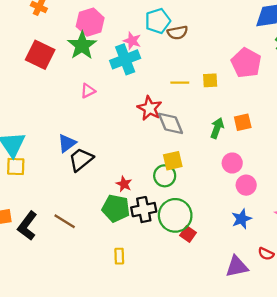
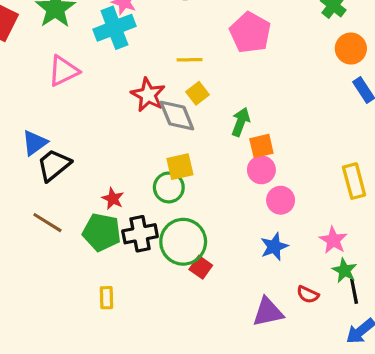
pink pentagon: (246, 63) -> (250, 33), moved
yellow square: (210, 80) -> (198, 93), moved, turned -35
pink triangle: (88, 91) -> (63, 71), size x1.5
orange square: (243, 122) -> (261, 146), moved
brown line: (65, 221) -> (47, 223), moved

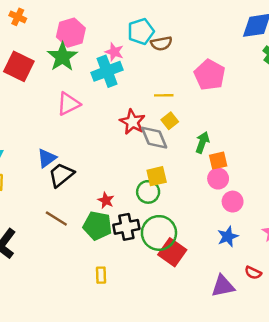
red square: (201, 267) -> (172, 252), size x1.6

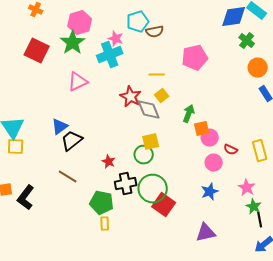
pink pentagon: (210, 75) -> (195, 58), turned 30
pink circle: (218, 179) -> (210, 138), moved
green pentagon: (97, 226) -> (102, 203), moved
red semicircle: (253, 273) -> (231, 150), moved

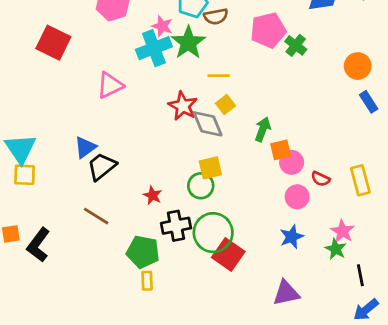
green cross: (247, 41) -> (296, 45), moved
green star: (73, 43) -> (188, 43), moved
pink pentagon: (195, 58) -> (268, 30), moved
green star: (254, 207) -> (336, 249), moved

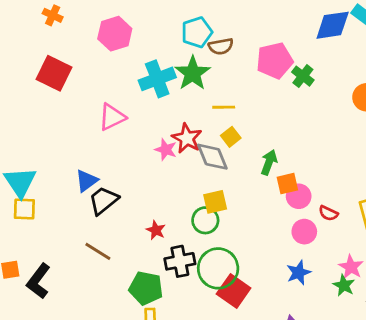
pink star: (162, 26) -> (166, 150), moved

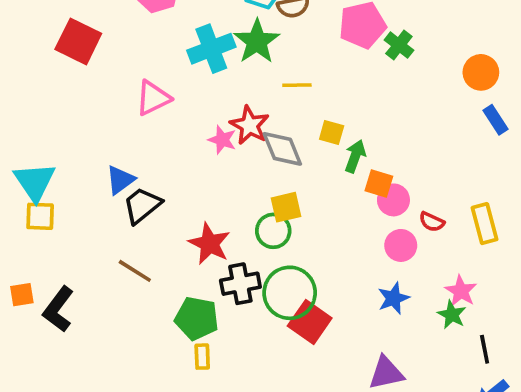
yellow square: (231, 137) -> (332, 133), moved, turned -36
orange square: (287, 184) -> (379, 184), turned 30
red star: (156, 230) -> (209, 244), size x1.6

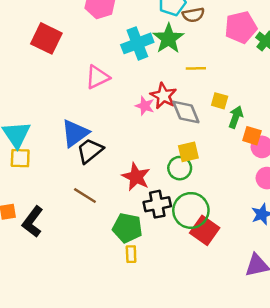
blue triangle: (120, 180) -> (75, 133), size x1.4

